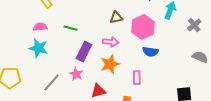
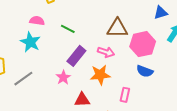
brown triangle: (116, 17) -> (117, 28), size x1.5
gray line: (52, 83) -> (23, 79), moved

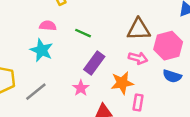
pink arrow: (106, 52) -> (138, 58), moved
pink rectangle: (125, 95) -> (138, 103), moved

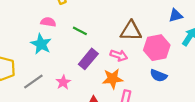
pink arrow: (138, 58) -> (119, 55), moved
pink star: (81, 88) -> (63, 82), moved

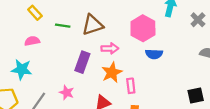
green line: (80, 31) -> (63, 26), moved
brown triangle: (131, 31) -> (92, 25), moved
cyan star: (41, 44) -> (22, 69), moved

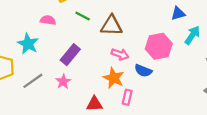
blue semicircle: (154, 54) -> (143, 71), moved
purple rectangle: (82, 62) -> (70, 55), moved
orange star: (112, 72) -> (114, 78), turned 30

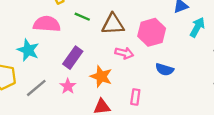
pink semicircle: (48, 20) -> (47, 24), size x1.6
pink hexagon: (159, 46) -> (152, 32), moved
blue semicircle: (143, 71) -> (164, 69), moved
orange star: (114, 78) -> (101, 76), moved

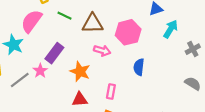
pink semicircle: (47, 24) -> (31, 21), turned -60
blue semicircle: (164, 69) -> (139, 67), turned 77
pink star: (68, 86) -> (40, 71), moved

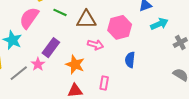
cyan arrow: (171, 29) -> (159, 24), turned 36

